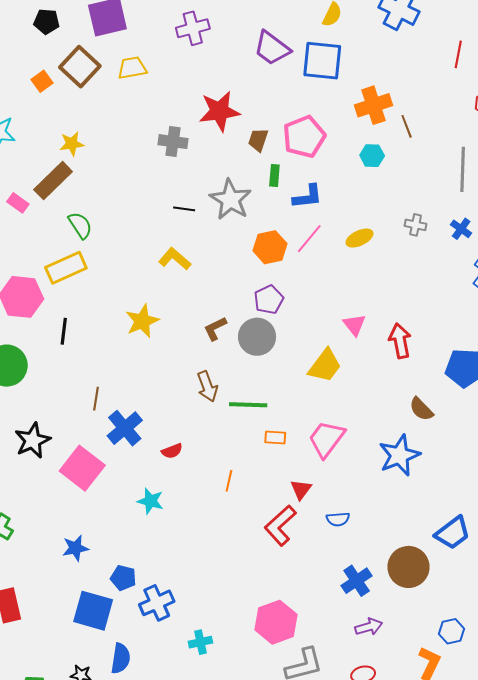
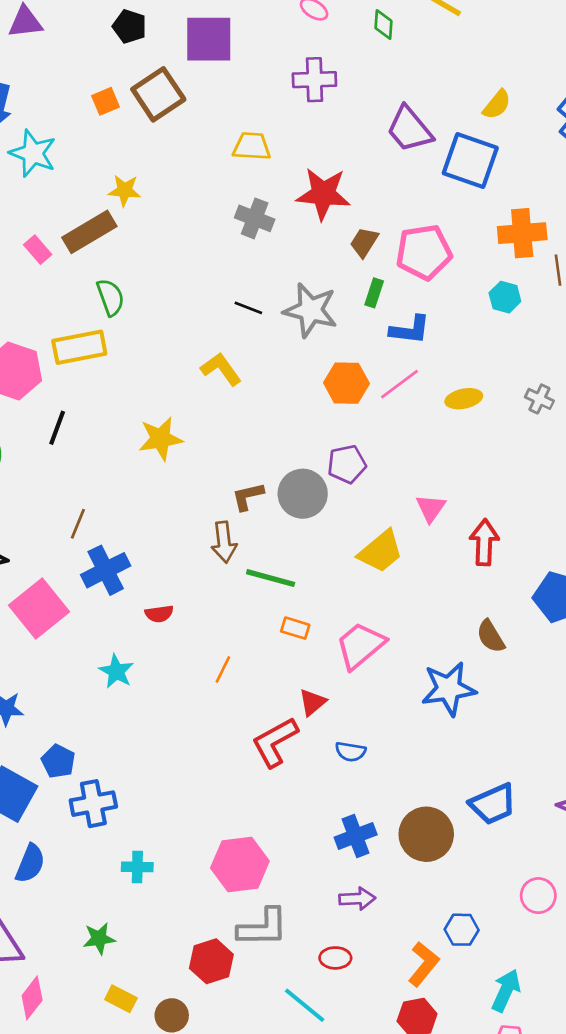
yellow trapezoid: (132, 68) -> (252, 146), moved
gray star: (230, 200) -> (310, 310), turned -30
purple pentagon: (269, 300) -> (347, 464), moved
brown L-shape: (215, 328) -> (248, 496), moved

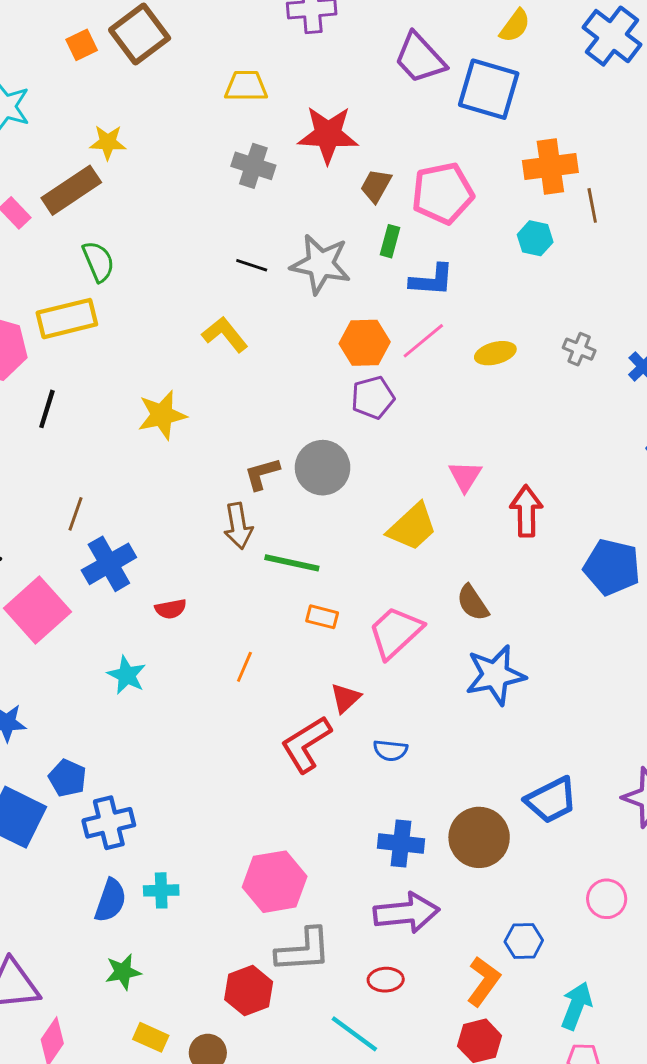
purple pentagon: (347, 464) -> (373, 398), moved
brown semicircle: (491, 636) -> (473, 603), moved
blue cross: (356, 836) -> (401, 843), turned 30
blue semicircle: (30, 863) -> (110, 900), moved
purple arrow: (357, 899) -> (406, 913), size x1.6

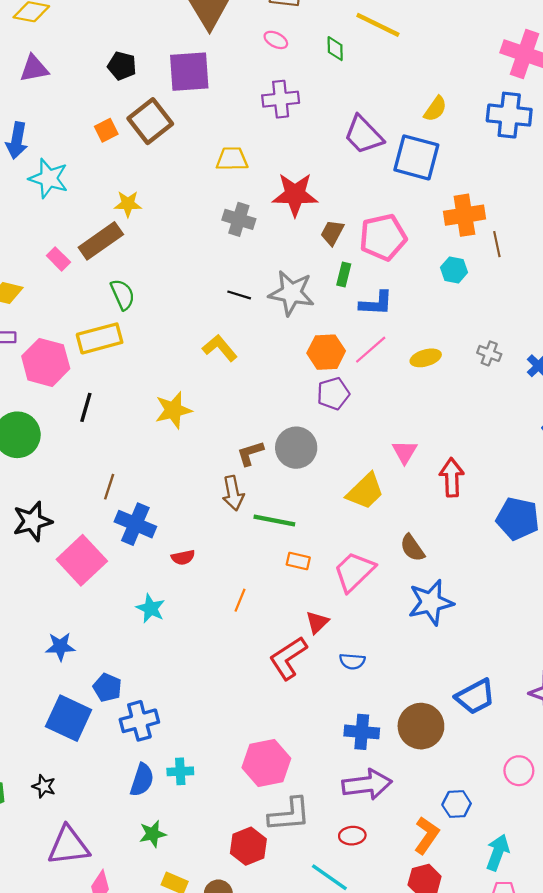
blue cross: (612, 36) -> (509, 115), turned -30
blue cross: (109, 564) -> (135, 524), turned -36

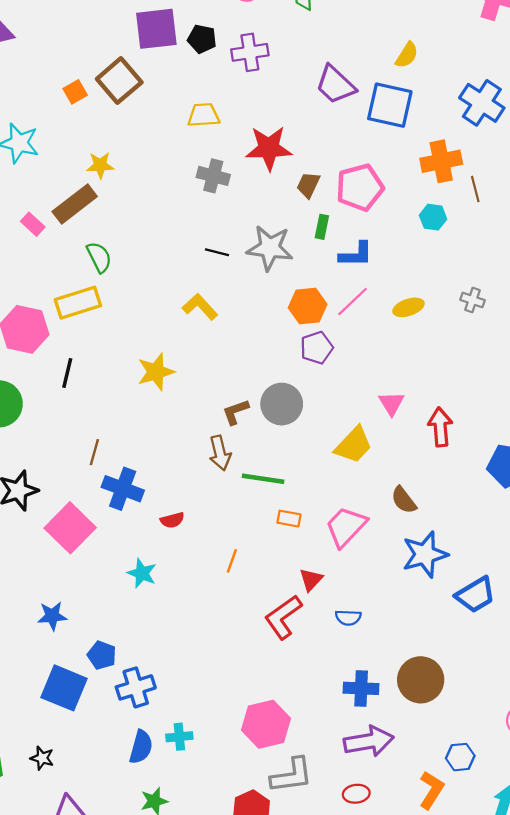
black pentagon: (122, 66) -> (202, 39), moved
blue cross: (509, 115) -> (482, 103), moved, turned 30
blue trapezoid: (475, 697) -> (475, 595), moved

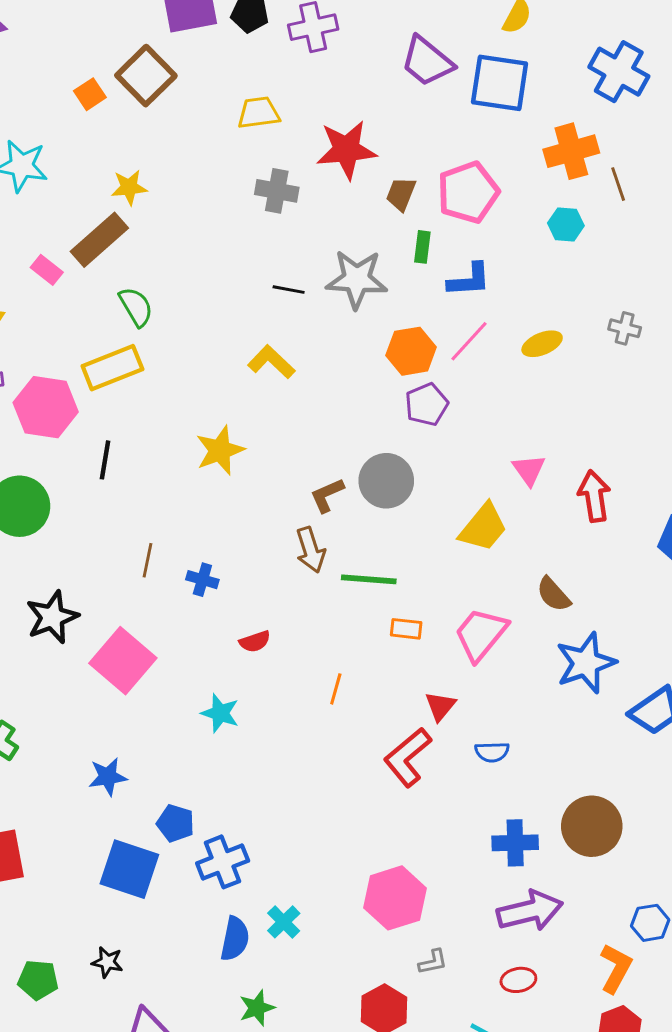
blue cross: (123, 489) -> (202, 580), moved, size x0.6
cyan cross: (179, 737) -> (284, 922), turned -35
gray L-shape: (292, 775) -> (433, 962), size x0.5

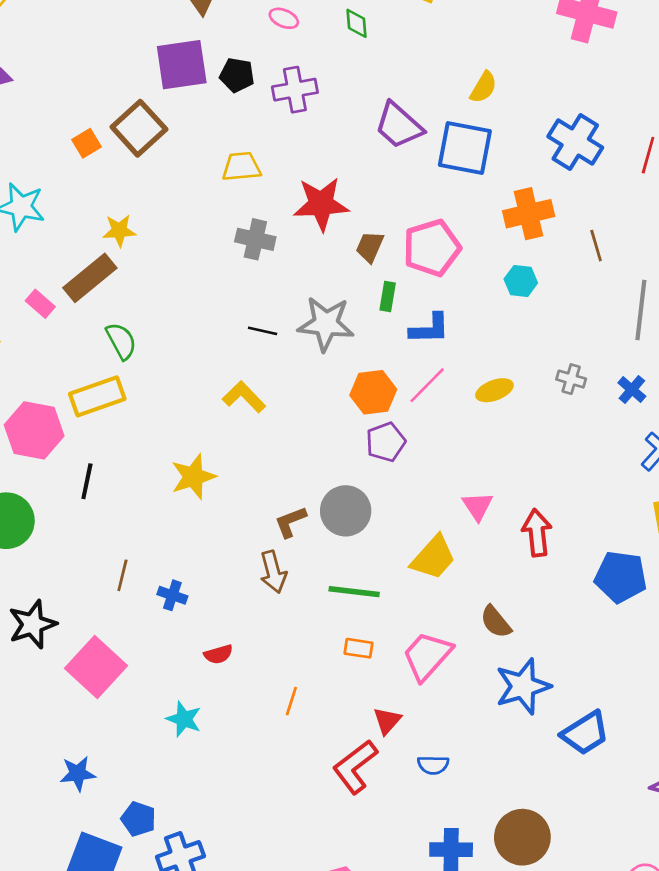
brown line: (618, 184) -> (596, 246), moved
green line: (369, 579) -> (354, 592), moved

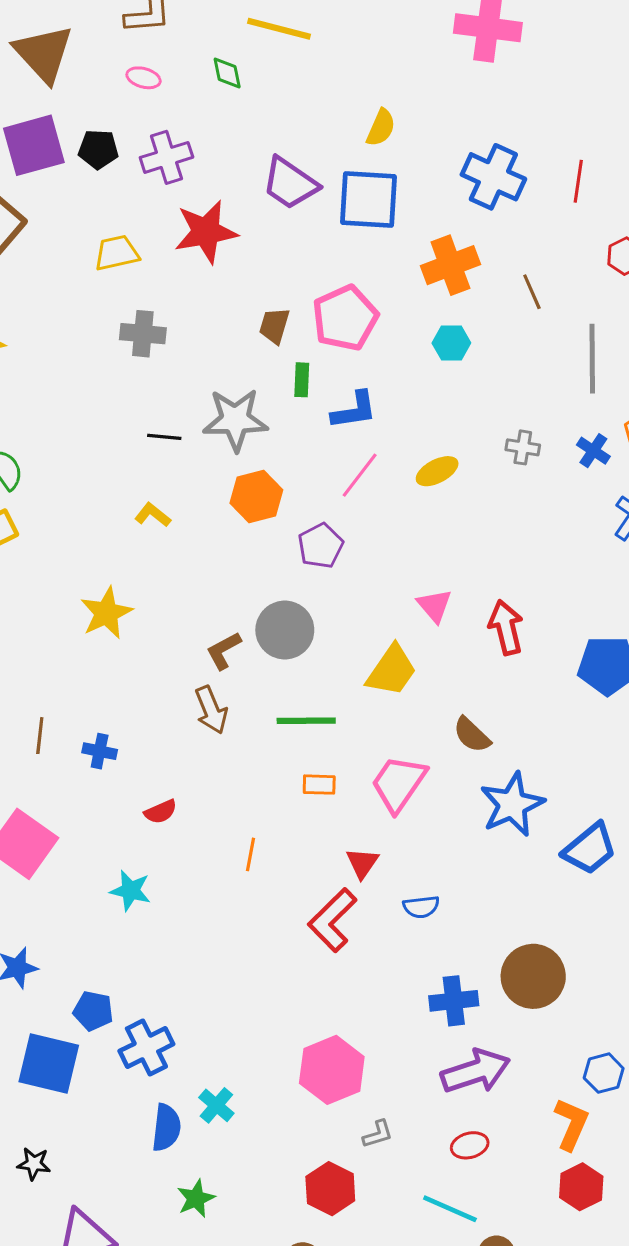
red star: (321, 204) -> (206, 232), moved
orange hexagon: (373, 392) -> (256, 497), moved
yellow L-shape: (244, 397) -> (153, 515), size x0.7

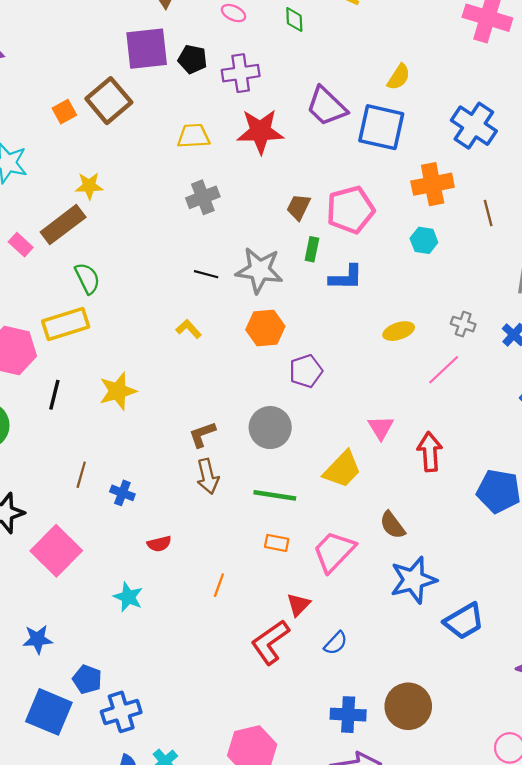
gray cross: (143, 334) -> (203, 197), turned -36
pink line: (360, 475) -> (444, 370), moved
yellow star: (106, 613) -> (118, 391), moved
brown L-shape: (224, 651) -> (202, 434), moved
blue semicircle: (421, 907) -> (336, 643), turned -50

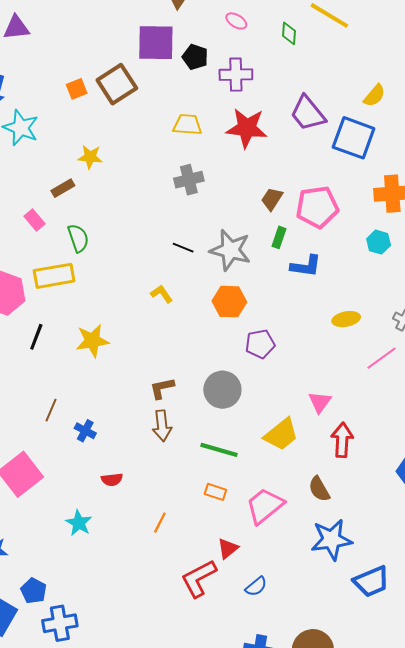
brown rectangle: (63, 225) -> (63, 188), size x0.6
pink rectangle: (21, 245) -> (35, 220), moved
red arrow: (430, 452) -> (342, 440), moved

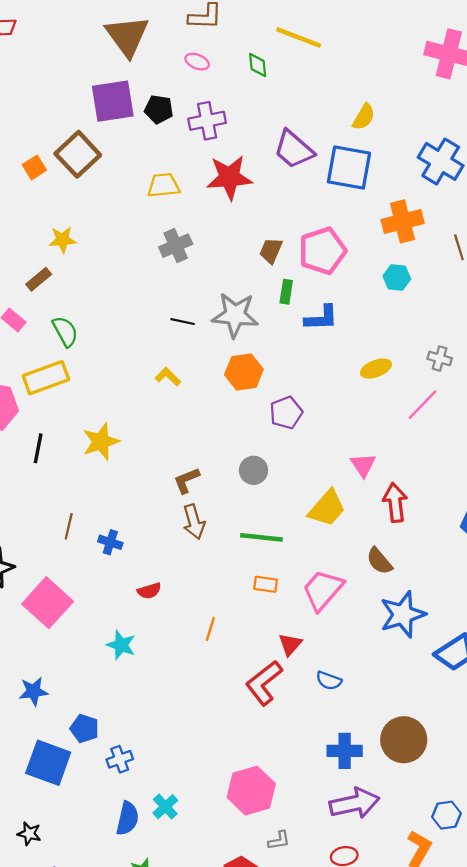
gray circle: (222, 390) -> (253, 470), size x0.7
blue semicircle: (256, 586) -> (329, 681), turned 70
blue cross: (60, 623) -> (120, 759), size x0.7

